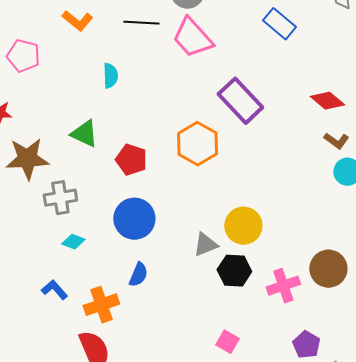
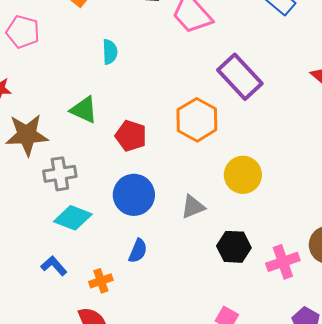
yellow circle: (243, 226) -> (243, 175), moved
cyan diamond: (73, 242) -> (73, 218), size x1.6
gray triangle: (205, 245) -> (193, 207), moved
orange cross: (101, 305) -> (101, 281), size x0.7

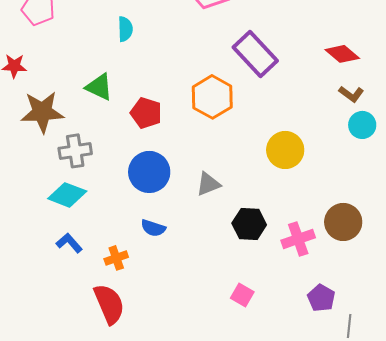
yellow circle: (243, 175) -> (285, 150), moved
cyan diamond: (73, 218) -> (67, 195), moved
blue semicircle: (138, 251) -> (153, 228), turned 85

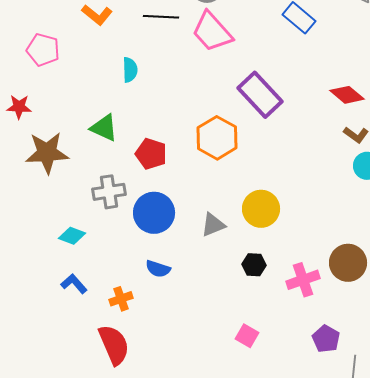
yellow circle: (285, 150) -> (261, 209), moved
gray cross: (75, 151) -> (109, 192), moved
cyan diamond: (67, 195) -> (72, 236), size x0.7
black hexagon: (249, 224) -> (254, 265), size x0.7

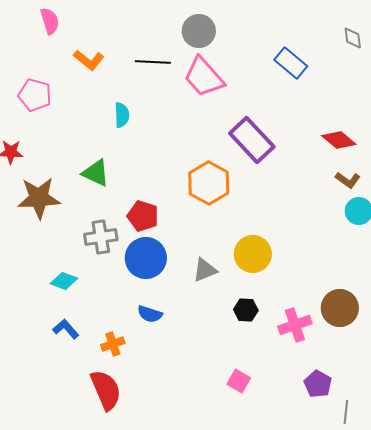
red pentagon: (151, 154) -> (143, 216), moved

